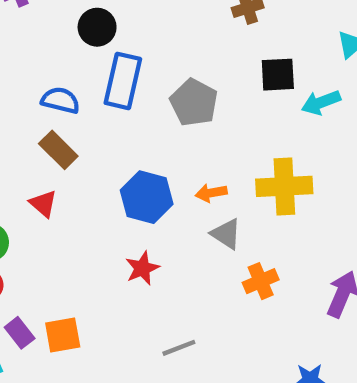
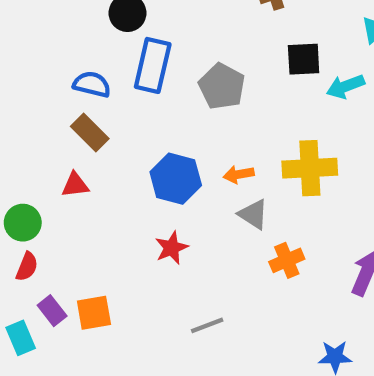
red triangle: (43, 204) -> (75, 185), turned -48

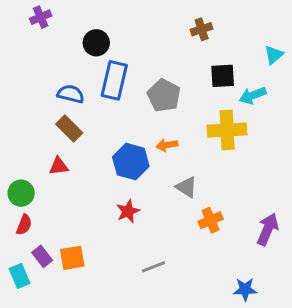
yellow cross: (310, 168) -> (227, 130), moved
orange arrow: (239, 174) -> (167, 145), moved

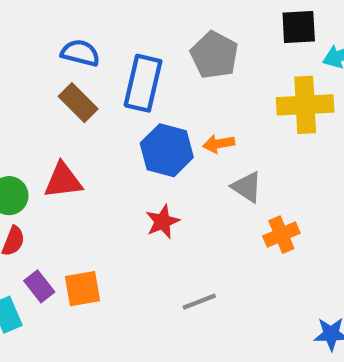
blue rectangle: (114, 80) -> (143, 83), moved
orange arrow: (167, 145) -> (219, 144), moved
red triangle: (59, 166) -> (63, 181), moved, size x1.4

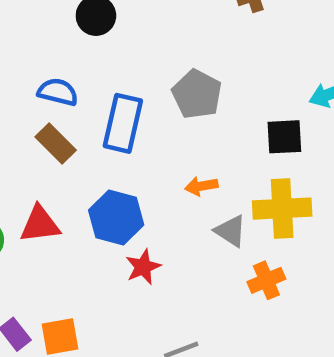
black square: (299, 27) -> (284, 137), moved
yellow cross: (305, 105) -> (282, 209), moved
blue hexagon: (167, 150) -> (116, 218), moved

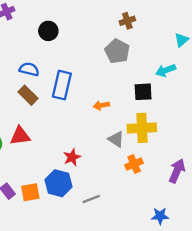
gray pentagon: (197, 94) -> (117, 51), moved
orange arrow: (201, 186) -> (101, 105), moved
blue hexagon: (116, 218) -> (58, 183), moved

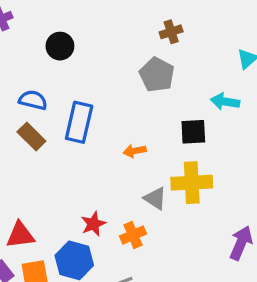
cyan arrow: (166, 70) -> (225, 102), turned 30
red triangle: (20, 136) -> (20, 235), moved
orange cross: (134, 164) -> (133, 235), moved

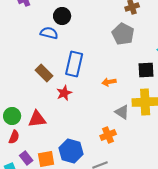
blue semicircle: (33, 100) -> (49, 33), moved
red star: (93, 224) -> (64, 93), moved
red triangle: (20, 235) -> (37, 119), moved

